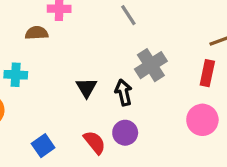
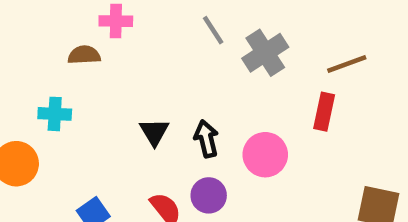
gray cross: (151, 65) -> (265, 53), moved
pink circle: (202, 120) -> (265, 155), moved

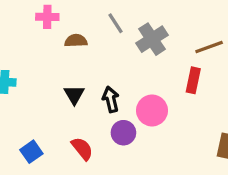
brown semicircle: (84, 55) -> (76, 41), moved
purple circle: (209, 195) -> (123, 133), moved

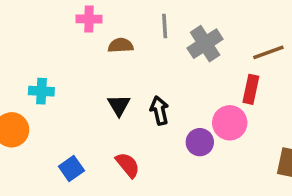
gray line: (116, 23) -> (165, 26), turned 30
pink circle: (152, 110) -> (230, 123), moved
purple circle: (123, 133) -> (200, 142), moved

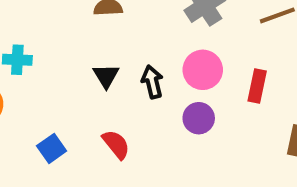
red rectangle: (251, 89) -> (257, 86), moved
pink circle: (230, 123) -> (203, 70), moved

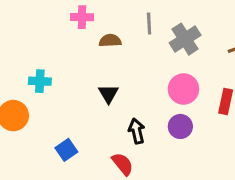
black arrow: (152, 82) -> (137, 131), moved
red semicircle: (116, 144) -> (123, 164), moved

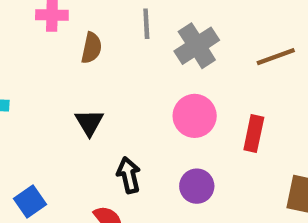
brown semicircle: (110, 41) -> (91, 48), turned 105
purple circle: (180, 126) -> (197, 186), moved

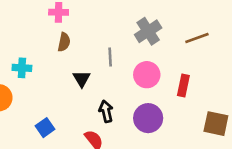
gray line: (146, 24) -> (110, 57), moved
brown semicircle: (91, 48) -> (64, 42), moved
purple circle: (197, 186) -> (148, 118), size x1.4

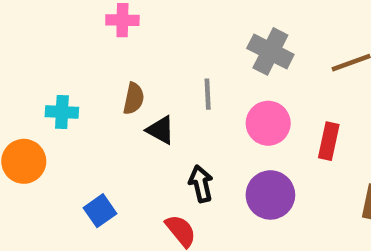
gray cross: (148, 31) -> (270, 51), turned -30
brown semicircle: (64, 42) -> (134, 99), moved
black triangle: (82, 79) -> (161, 130), turned -30

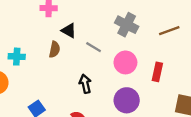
gray line: (208, 94) -> (94, 47), turned -56
black triangle: (161, 130) -> (69, 31), moved
black arrow: (201, 184) -> (85, 84), moved

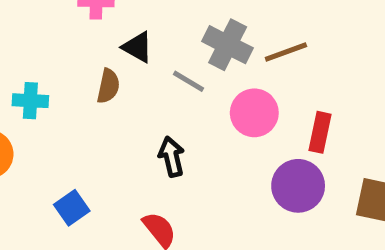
gray cross: (127, 25) -> (228, 45), moved
brown line: (169, 31) -> (286, 52), moved
purple circle: (127, 100) -> (298, 186), moved

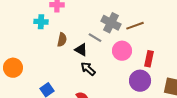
black triangle: (137, 47) -> (81, 50), moved
cyan cross: (30, 101) -> (41, 22), moved
black arrow: (172, 157) -> (88, 69), turned -35

